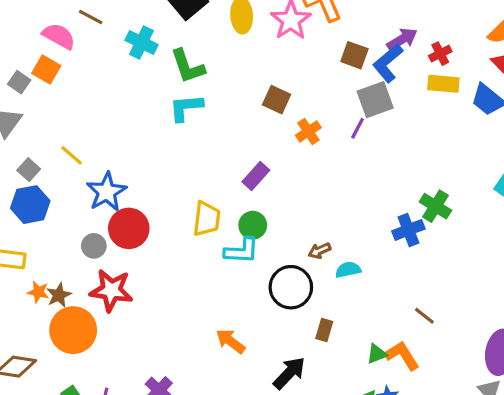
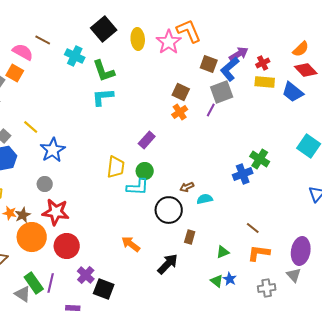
brown square: (277, 100) -> (181, 92), moved
red circle: (129, 228) -> (67, 246), moved
orange L-shape: (402, 356) -> (259, 253), moved, turned -50

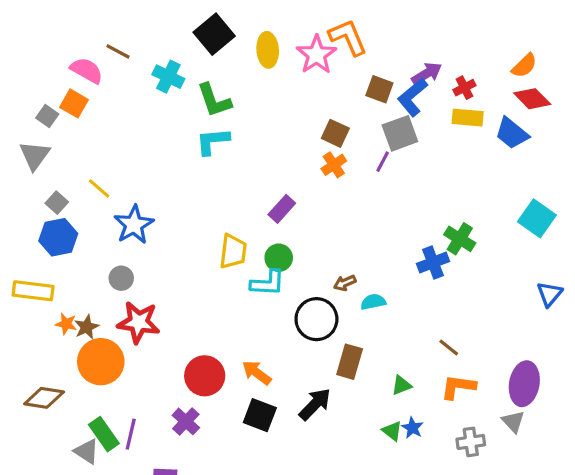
brown rectangle: (190, 237) -> (350, 362), size x1.5
red circle: (67, 246) -> (205, 376), moved
black square: (104, 289) -> (260, 415), moved

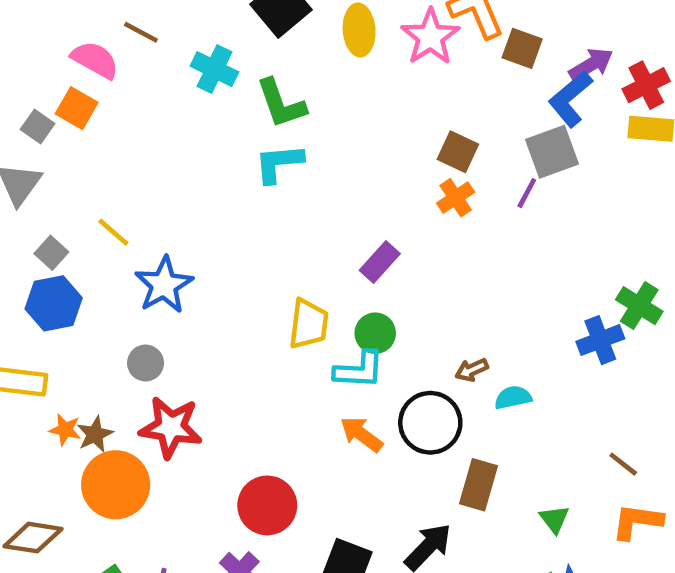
red cross: (464, 88) -> (646, 85), size x1.4
brown square: (379, 89) -> (522, 48), moved
orange arrow: (257, 373) -> (361, 434), moved
green triangle: (401, 385) -> (554, 519), turned -45

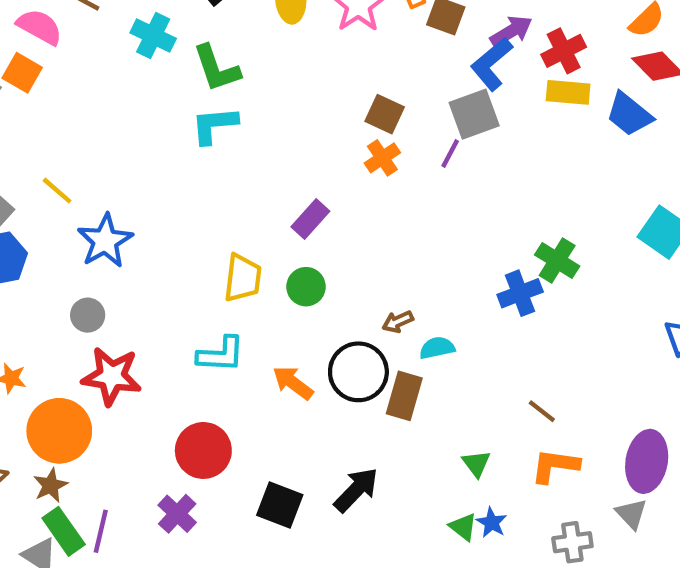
cyan L-shape: (359, 370) -> (221, 354), moved
brown star: (95, 434) -> (51, 485), moved
brown rectangle: (479, 485) -> (404, 396), moved

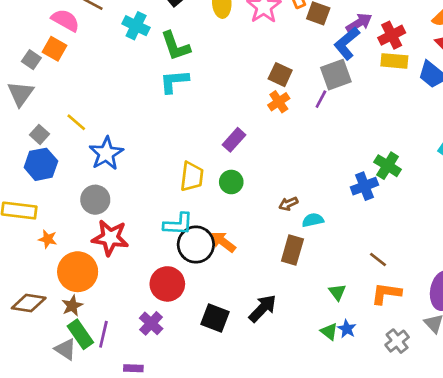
gray circle: (88, 315) -> (95, 200), size x1.4
black circle: (358, 372) -> (196, 245), moved
gray cross: (572, 542) -> (397, 341), turned -30

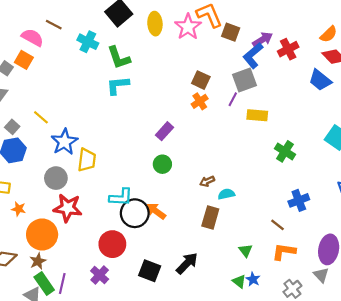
yellow rectangle: (394, 61) -> (257, 115), moved
yellow trapezoid: (192, 177) -> (87, 160), moved
blue cross: (364, 186) -> (299, 200), moved

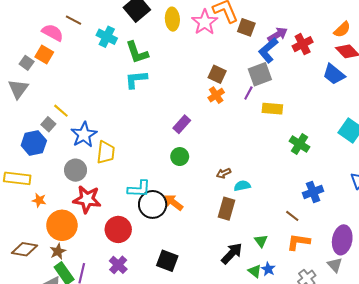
gray square: (12, 127) -> (48, 124), moved
red circle: (112, 244) -> (118, 229), moved
black arrow: (187, 263) -> (232, 253), moved

